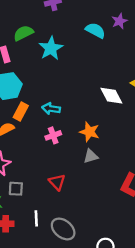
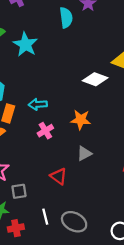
cyan semicircle: (95, 30) -> (66, 18), turned 66
white diamond: (111, 96) -> (95, 79), turned -30
gray triangle: (91, 156) -> (84, 153), moved

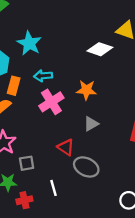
cyan star: (25, 44) -> (29, 43), moved
pink cross: (45, 131) -> (51, 102), size x1.5
gray ellipse: (74, 222) -> (86, 167), moved

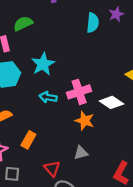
white diamond: (100, 49) -> (111, 102), moved
orange rectangle: (14, 86) -> (28, 140), moved
pink cross: (51, 102) -> (79, 92), moved

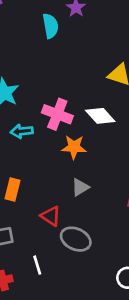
pink cross: (79, 92) -> (57, 114), turned -35
white diamond: (111, 102) -> (100, 116), turned 30

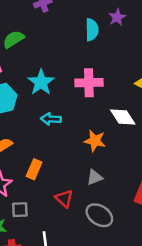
pink cross: (57, 114) -> (89, 83), moved, turned -32
gray ellipse: (76, 239) -> (99, 215), moved

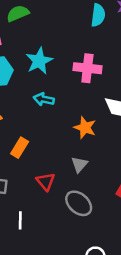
gray triangle: (95, 177) -> (79, 164), turned -36

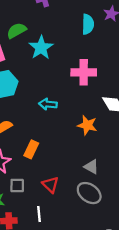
cyan star: (39, 61) -> (41, 48), moved
gray triangle: (79, 164) -> (91, 167), moved, turned -35
red triangle: (46, 181) -> (50, 185), moved

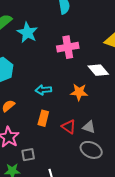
cyan arrow: (48, 104) -> (43, 90), moved
orange rectangle: (31, 149) -> (43, 118), moved
red triangle: (50, 185) -> (69, 127), moved

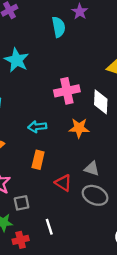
pink cross: (68, 47) -> (67, 91), moved
white diamond: (98, 70) -> (101, 102), turned 45
red triangle: (69, 127) -> (63, 183), moved

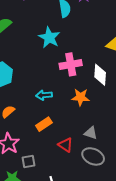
cyan star: (17, 60) -> (49, 37), moved
orange rectangle: (38, 160) -> (44, 124), turned 42

